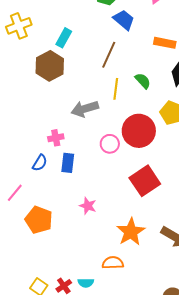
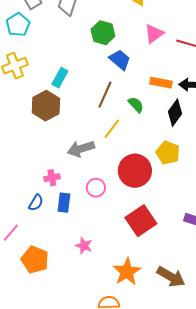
green semicircle: (143, 81) -> (136, 105), moved
yellow line: (116, 89) -> (112, 129), turned 30
pink circle: (110, 144) -> (96, 188), moved

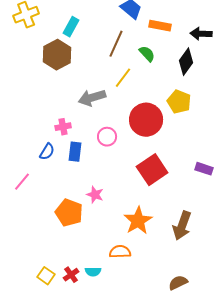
orange rectangle: (161, 83) -> (160, 26), moved
orange pentagon: (35, 260) -> (69, 213), moved
brown arrow: (171, 277) -> (182, 226), turned 80

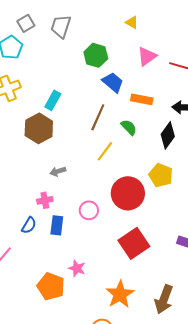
gray arrow: (92, 98) -> (58, 171), moved, size x0.6

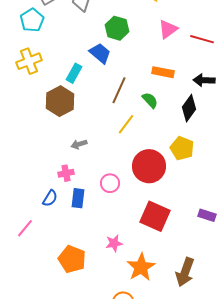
blue trapezoid: (113, 82) -> (100, 53), moved
red square: (134, 243) -> (155, 216), turned -32
pink star: (77, 268) -> (114, 243), moved, turned -30

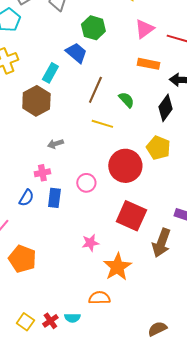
orange rectangle: (163, 72) -> (148, 64), moved
yellow line: (126, 124) -> (102, 124), turned 70
orange pentagon: (72, 259) -> (22, 259), moved
brown arrow: (185, 272) -> (161, 243), moved

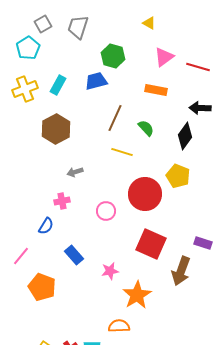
blue trapezoid: (76, 53) -> (96, 81), turned -55
orange rectangle: (148, 64) -> (156, 90), moved
cyan rectangle: (50, 73) -> (58, 85), moved
blue rectangle: (54, 198) -> (74, 255), moved, turned -48

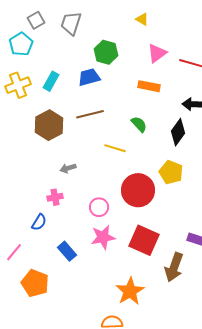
brown line: (115, 118) -> (90, 114), moved, turned 52
pink star: (110, 271) -> (103, 237), moved, size x1.4

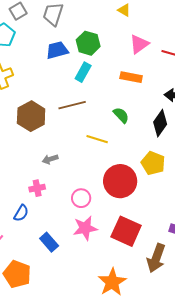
blue trapezoid: (89, 77) -> (57, 50), moved
cyan rectangle: (51, 81) -> (83, 72), moved

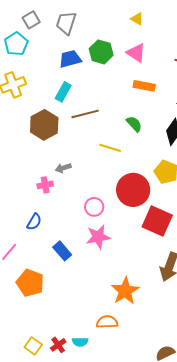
pink triangle: (139, 44) -> (136, 53), moved, turned -50
cyan rectangle: (83, 72) -> (63, 92), moved
pink cross: (37, 188) -> (45, 185), moved
red square: (126, 231) -> (157, 221), moved

